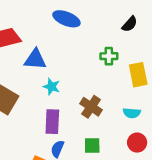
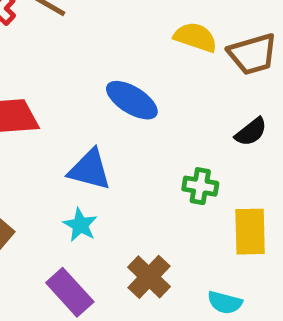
blue triangle: (35, 59) -> (90, 170), moved
purple rectangle: (52, 122) -> (70, 292), turned -55

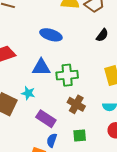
green cross: (200, 186) -> (67, 75), moved, size x1.5
cyan star: (80, 225) -> (28, 93), moved

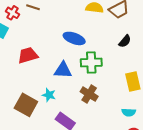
green cross: (67, 75) -> (91, 63), moved
brown cross: (76, 104) -> (89, 94), moved

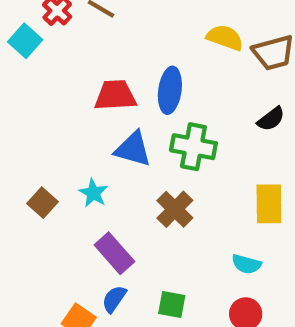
blue ellipse: (74, 38) -> (170, 90), turned 65
red trapezoid: (28, 55) -> (115, 95), moved
brown square: (26, 105) -> (42, 203), size x0.6

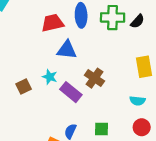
green cross: (193, 147) -> (113, 18), moved
brown square: (42, 203) -> (24, 87), turned 32
purple rectangle: (114, 253) -> (71, 92), moved

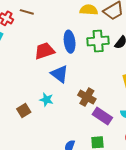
blue triangle: (67, 50) -> (60, 74), turned 36
purple rectangle: (71, 92) -> (102, 116), moved

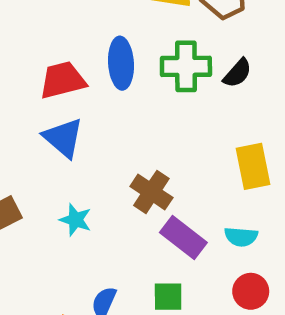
blue triangle: (60, 74) -> (63, 138), moved
cyan star: (46, 100) -> (75, 220), moved

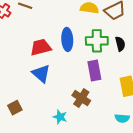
black semicircle: (237, 73) -> (120, 44), turned -56
cyan star: (75, 220) -> (60, 117), moved
purple rectangle: (183, 237) -> (94, 70), moved, turned 42

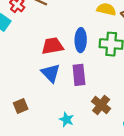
purple rectangle: (94, 70) -> (79, 75), moved
brown cross: (81, 98) -> (101, 105), moved

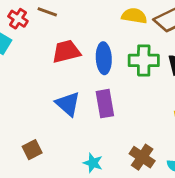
red trapezoid: (52, 46) -> (66, 51), moved
brown cross: (101, 105) -> (142, 157), moved

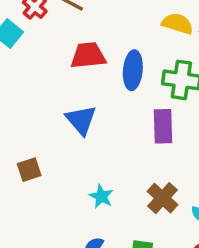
purple rectangle: (105, 104) -> (163, 126), moved

